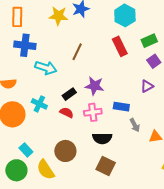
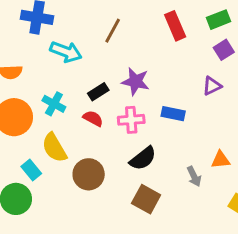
gray arrow: (135, 125) -> (194, 176), moved
black semicircle: (102, 138) -> (143, 158), turned -42
yellow semicircle: (46, 170) -> (54, 148), moved

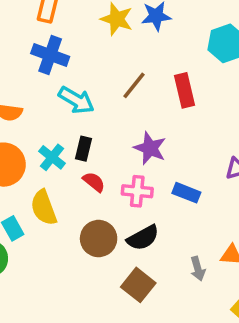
red rectangle: (175, 26) -> (185, 90), moved
black rectangle: (98, 92) -> (84, 149), moved, turned -54
brown circle: (89, 174) -> (99, 239), moved

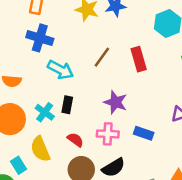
red semicircle: (94, 182) -> (75, 140), moved

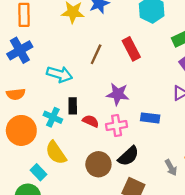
blue cross: (40, 38) -> (20, 50), moved, turned -35
red semicircle: (75, 140) -> (91, 121), moved

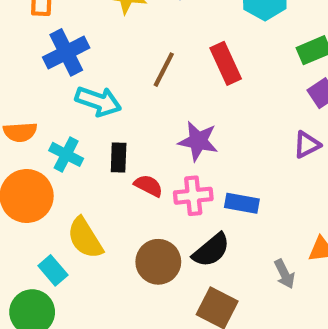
blue cross: (20, 50) -> (66, 52), moved
cyan cross: (53, 117) -> (66, 154), moved
blue rectangle: (150, 118) -> (242, 203), moved

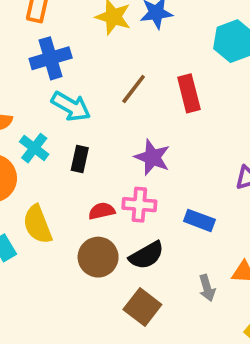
red semicircle: (148, 186) -> (102, 211), moved, turned -50
blue rectangle: (242, 203) -> (199, 220), moved

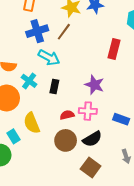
brown line: (134, 89) -> (64, 32), moved
red rectangle: (189, 93) -> (114, 49), turned 30

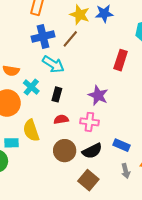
red semicircle: (67, 115) -> (61, 119), moved
blue rectangle: (121, 119) -> (122, 145), moved
cyan rectangle: (14, 136) -> (11, 143), turned -64

